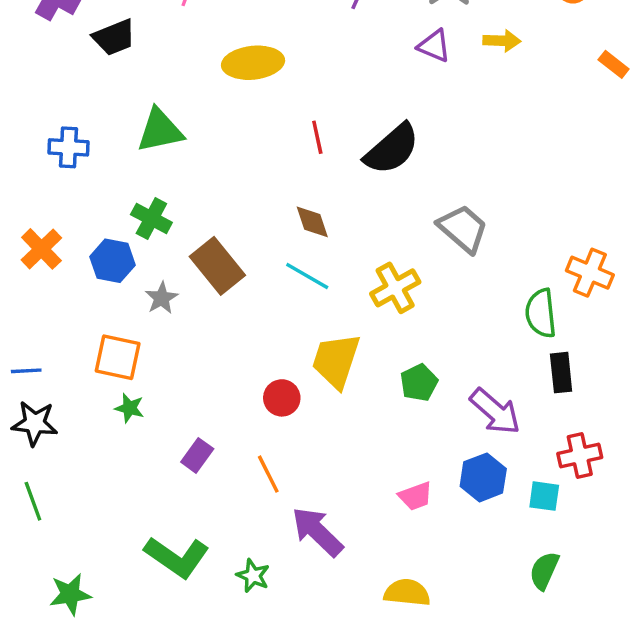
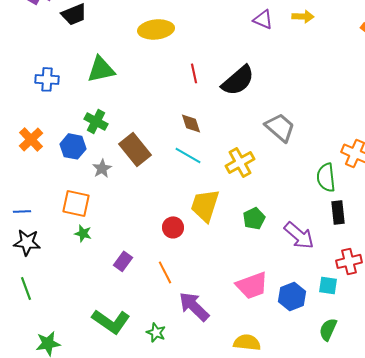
blue hexagon: (483, 477) -> (292, 296), moved
pink trapezoid: (416, 496) -> (252, 285), size x1.6

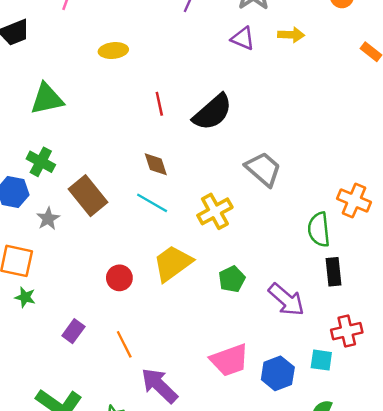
yellow ellipse: (156, 29) -> (113, 51), size x0.7
yellow trapezoid: (205, 205) -> (173, 263), turned 36
red circle: (173, 227) -> (119, 278), moved

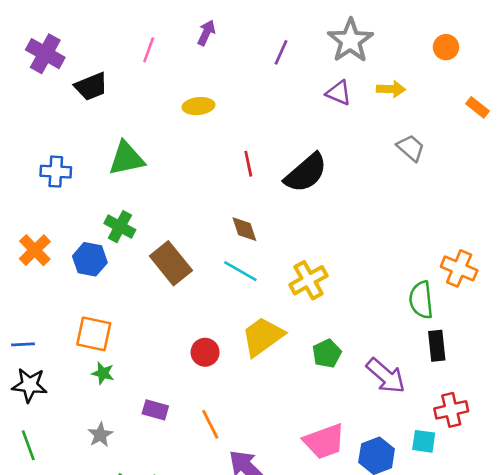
gray trapezoid: (263, 169) -> (411, 148), moved, size x0.7
gray star: (48, 219) -> (100, 435), moved
purple rectangle: (73, 331) -> (155, 410), turned 70

